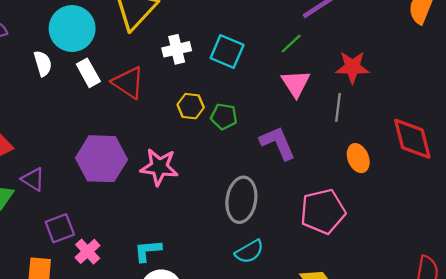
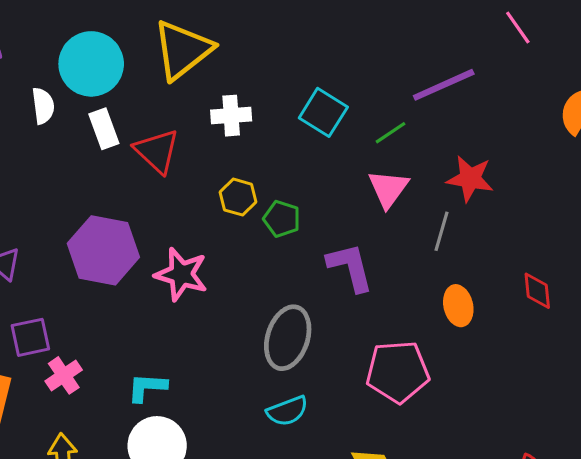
cyan square: (227, 52) -> (323, 112), moved
red diamond: (412, 139) -> (537, 291), size x0.6

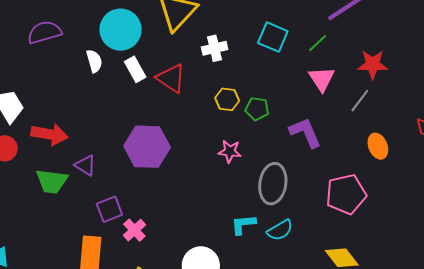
gray line: (442, 231) -> (360, 101), turned 30
pink star: (181, 274) -> (230, 151), moved, size x0.7
cyan L-shape: (147, 387) -> (243, 224), moved

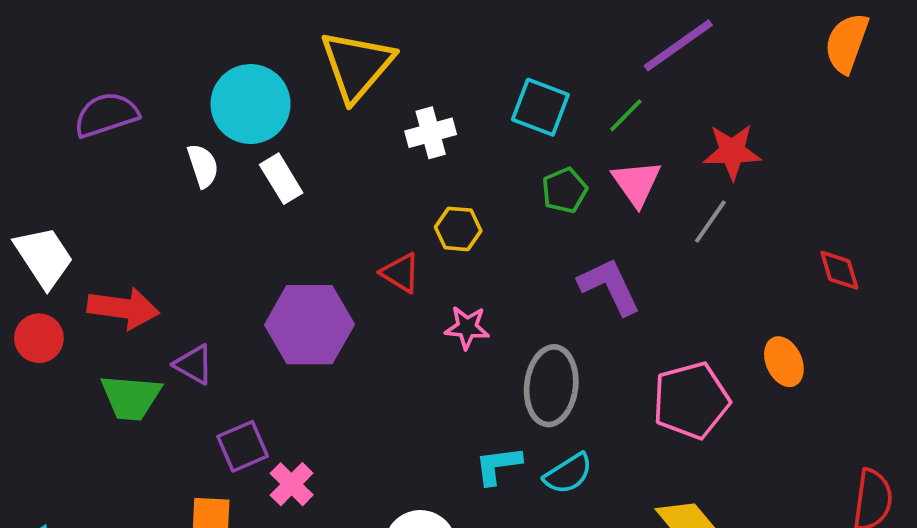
red triangle: (171, 78) -> (401, 273), moved, size x0.7
green pentagon: (257, 109) -> (565, 190), moved, turned -30
orange ellipse: (378, 146) -> (784, 362), moved

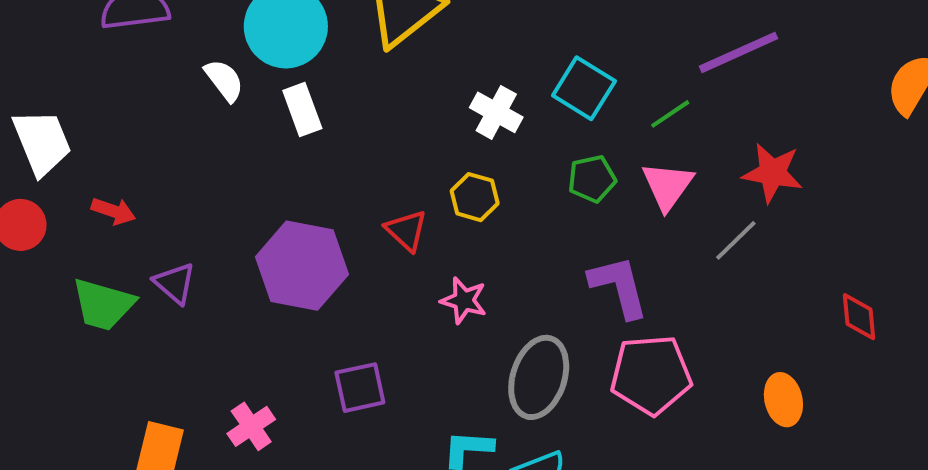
white cross: (431, 133) -> (496, 112), moved, turned 33
white semicircle: (203, 166) -> (224, 80), turned -30
red arrow: (123, 308) -> (113, 211), size x0.6
pink pentagon: (691, 400) -> (651, 375), moved
purple square: (243, 446) -> (360, 388), moved

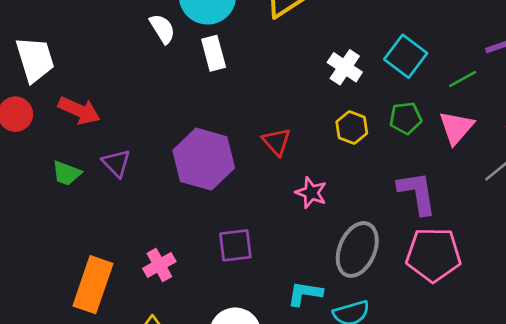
yellow hexagon: (475, 197) -> (352, 128), moved
red arrow: (113, 211) -> (79, 110), size x1.4
green trapezoid: (103, 304) -> (67, 173), size x0.7

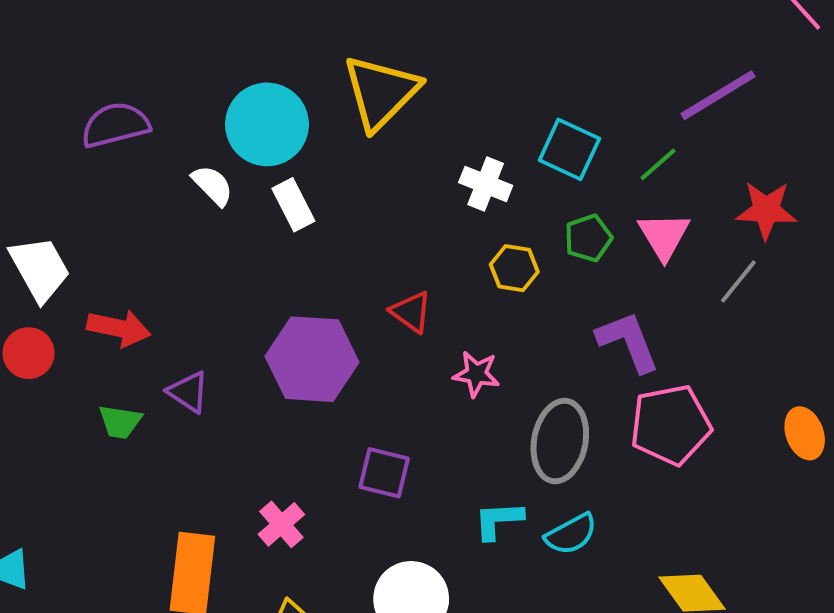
purple square: (235, 245) -> (384, 473), turned 33

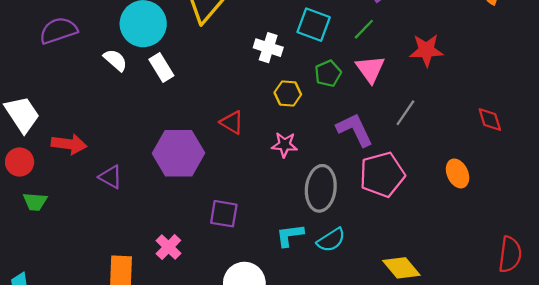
gray line: (738, 282) -> (405, 113), moved
pink star: (476, 374) -> (285, 145), moved
green trapezoid: (120, 422) -> (35, 202), moved

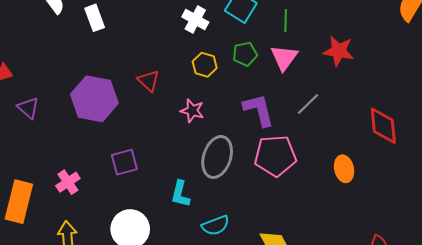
green line: (364, 29) -> (286, 20), turned -55
red diamond: (490, 120) -> (383, 126), size x1.5
purple square: (224, 214) -> (124, 162), turned -36
cyan L-shape: (290, 235) -> (180, 194), turned -80
cyan semicircle: (331, 240) -> (216, 225), moved

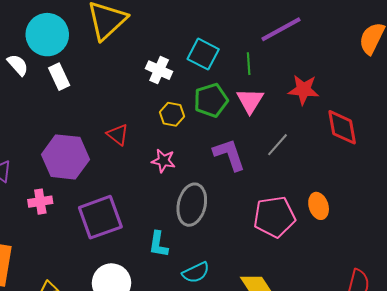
green pentagon: (245, 54) -> (211, 100), size x1.4
red diamond: (383, 126) -> (342, 127), moved
pink pentagon: (275, 156) -> (274, 217), moved
purple square: (124, 162) -> (100, 217), size x1.6
pink cross: (68, 182) -> (40, 202), moved, turned 30

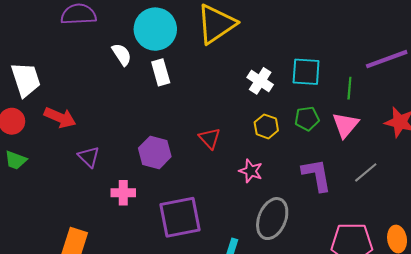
cyan square: (203, 54) -> (306, 72), turned -32
green pentagon: (211, 100) -> (307, 119), size x0.7
purple hexagon: (65, 157) -> (155, 152), size x0.7

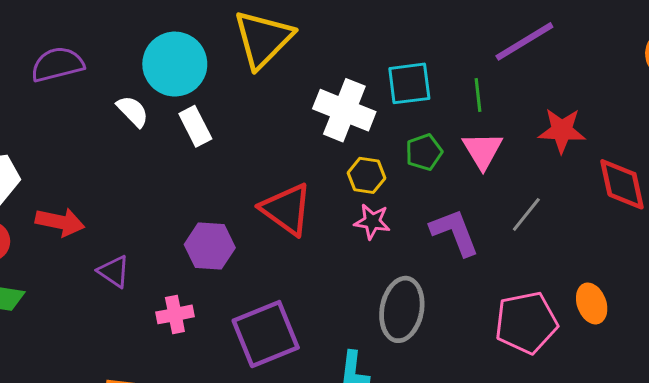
white cross: (260, 81) -> (344, 110), size x1.5
red triangle: (210, 138) -> (287, 209), size x1.6
pink star: (251, 171) -> (372, 221), moved

